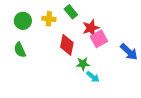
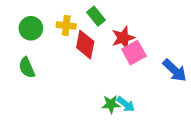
red diamond: (67, 45) -> (85, 45), moved
green star: (83, 64) -> (111, 104), moved

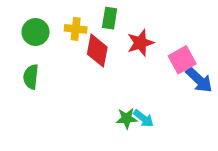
green rectangle: (96, 16) -> (110, 18), turned 48
pink square: (134, 53) -> (182, 60), moved
green semicircle: (27, 68) -> (31, 77), turned 30

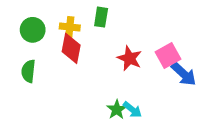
red star: (140, 43) -> (130, 58), moved, turned -30
red diamond: (97, 51) -> (71, 48), moved
green star: (127, 118) -> (117, 110), turned -30

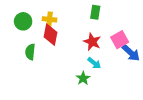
green rectangle: (101, 17) -> (95, 12), moved
green semicircle: (28, 71) -> (30, 52), moved
cyan arrow: (132, 110) -> (94, 63), moved

